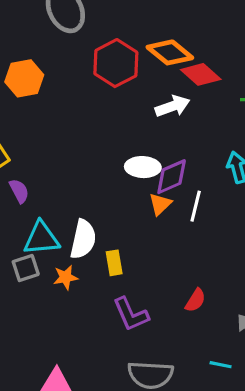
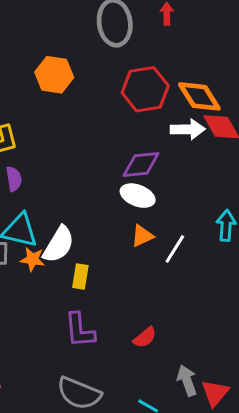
white arrow: (173, 106) -> (188, 129), moved
purple diamond: (172, 177) -> (141, 164), moved
orange star: (66, 277) -> (33, 259), moved

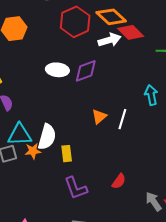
white ellipse: (138, 196) -> (57, 70), moved

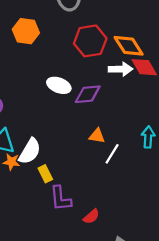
orange triangle: (99, 116) -> (97, 136), moved, turned 35
yellow rectangle: (67, 154) -> (45, 174), turned -35
purple L-shape: (76, 188) -> (61, 198), moved

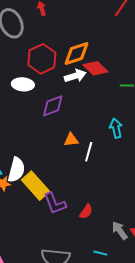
orange diamond: (129, 46) -> (76, 54), turned -60
white ellipse: (59, 85) -> (23, 84), moved
yellow rectangle: (45, 174) -> (35, 186), size x1.8

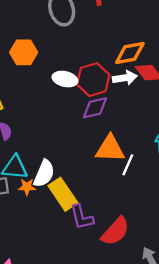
red hexagon: (42, 59) -> (93, 80), moved
orange triangle: (71, 140) -> (110, 149), size x1.8
red semicircle: (86, 212) -> (115, 231), size x1.8

